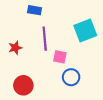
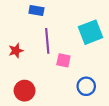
blue circle: (71, 77) -> (86, 86), moved

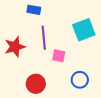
red star: (16, 51) -> (15, 47), size x1.5
red circle: (25, 91) -> (36, 84), moved

